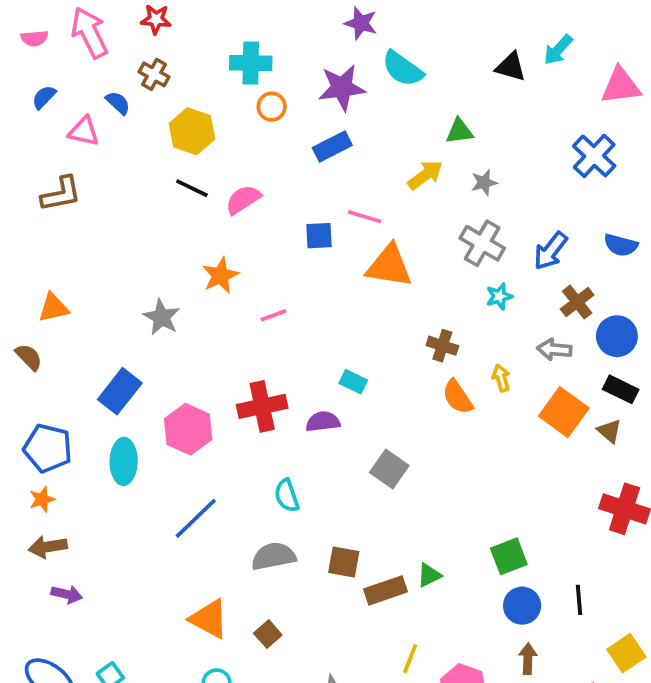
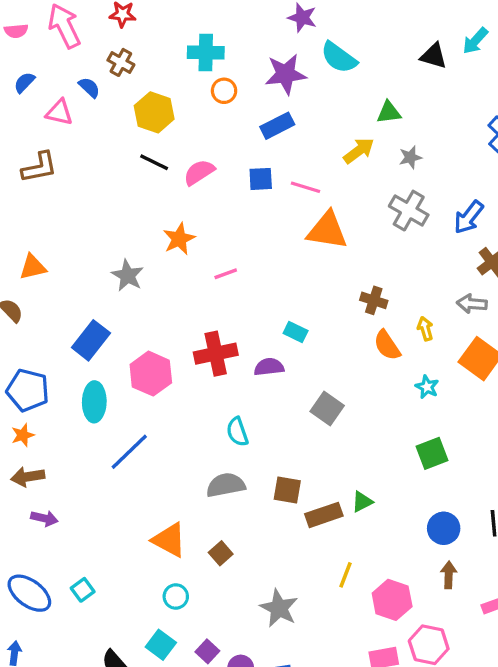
blue square: (319, 236) -> (261, 179), moved
cyan star: (499, 296) -> (427, 387), moved, turned -30
blue line: (196, 518) -> (129, 452), moved
green square: (509, 556) -> (432, 453), moved

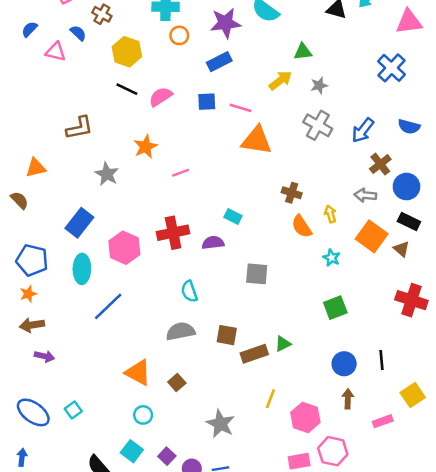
brown L-shape: (39, 167) -> (79, 128), moved
gray square: (327, 409) -> (257, 274), turned -30

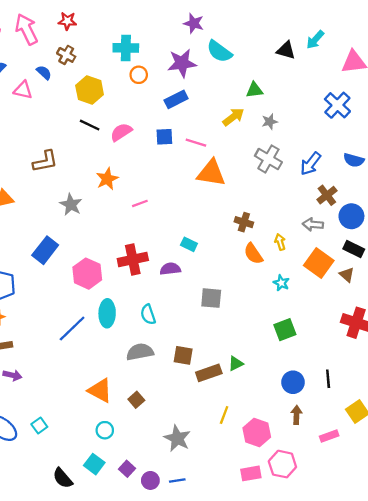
cyan ellipse: (82, 269) -> (107, 313), moved

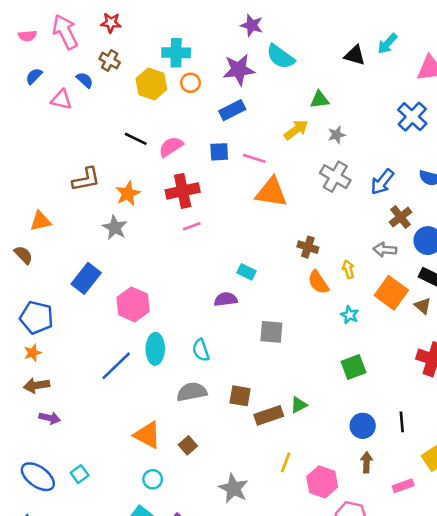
yellow hexagon: (90, 90) -> (151, 84), moved
orange star: (107, 179) -> (128, 194), moved
red cross: (133, 260) -> (183, 191), moved

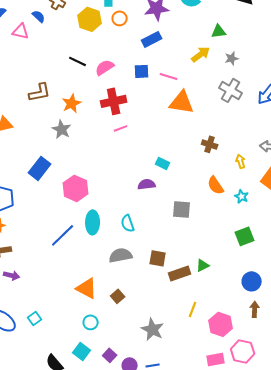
orange semicircle: (318, 282) -> (216, 185), moved

